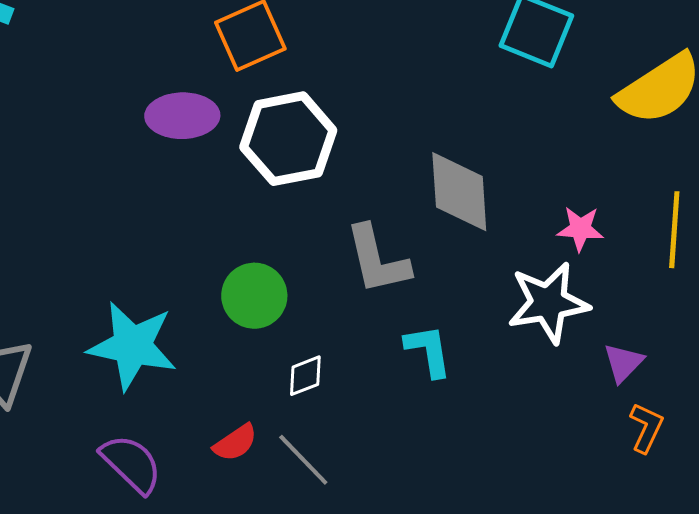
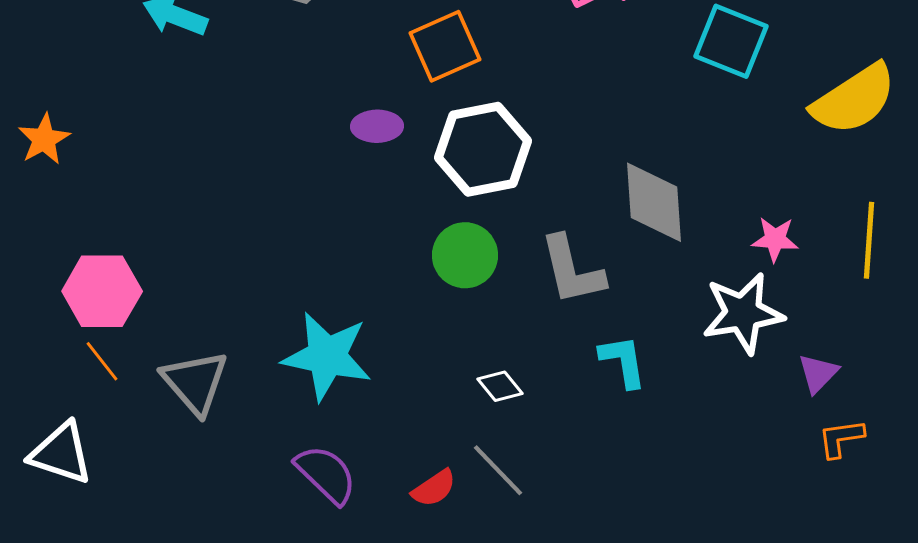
purple ellipse: (182, 116) -> (377, 126), size x0.7
green circle: (254, 296) -> (465, 255), moved
white diamond: (305, 376) -> (500, 386), turned 72
orange L-shape: (646, 428) -> (841, 438), turned -123
red semicircle: (235, 443) -> (434, 488), moved

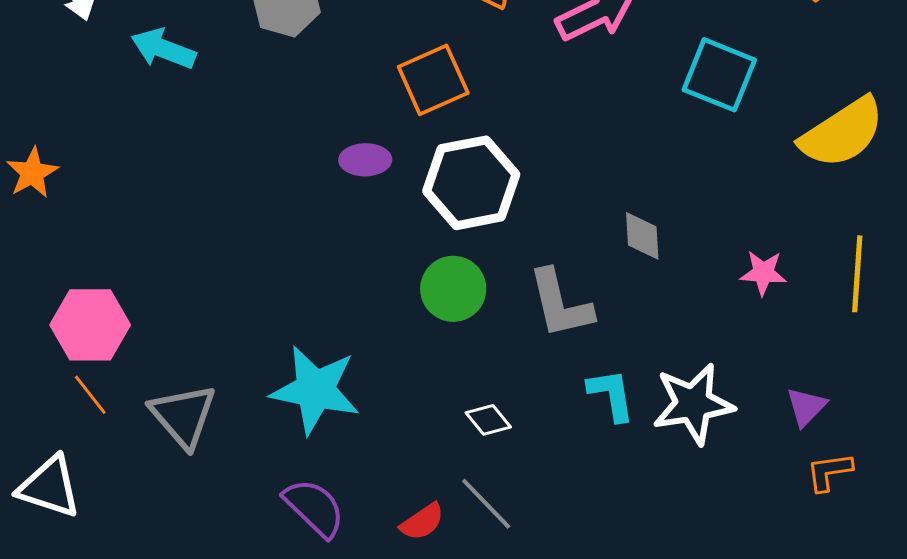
gray diamond: (654, 202) -> (642, 236), size x0.6
white star: (743, 313) -> (693, 404), moved

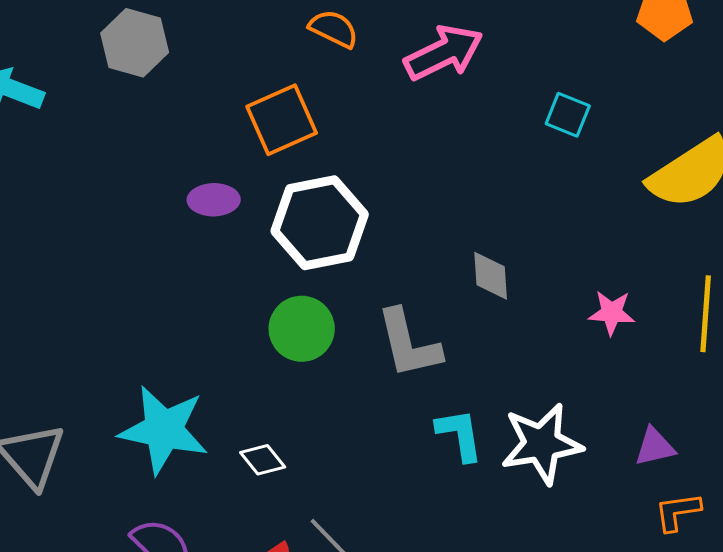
cyan square: (719, 75) -> (568, 115), size x0.6
purple triangle: (806, 407) -> (655, 447), turned 33
white diamond: (488, 420) -> (263, 460), moved

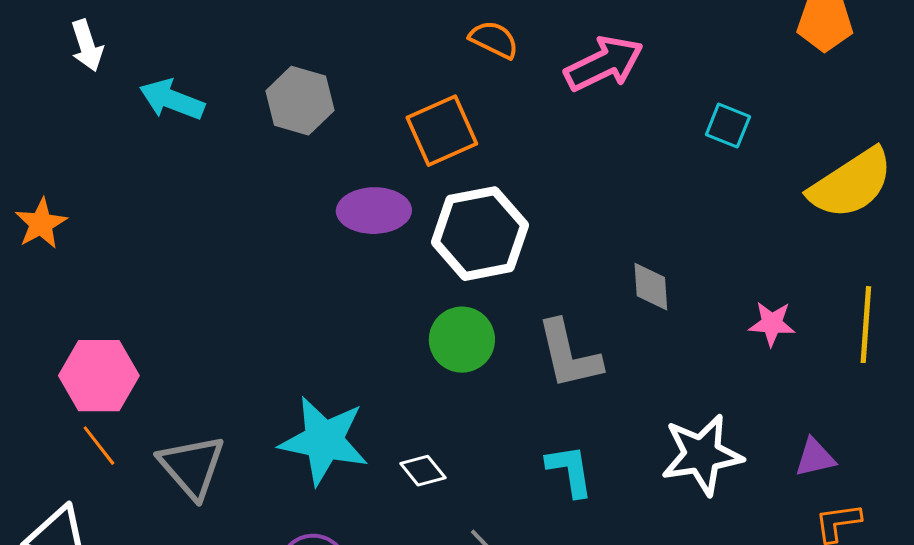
gray hexagon: (135, 43) -> (300, 101), moved
purple ellipse: (214, 200) -> (374, 211), size x1.4
cyan L-shape: (460, 435) -> (570, 471), moved

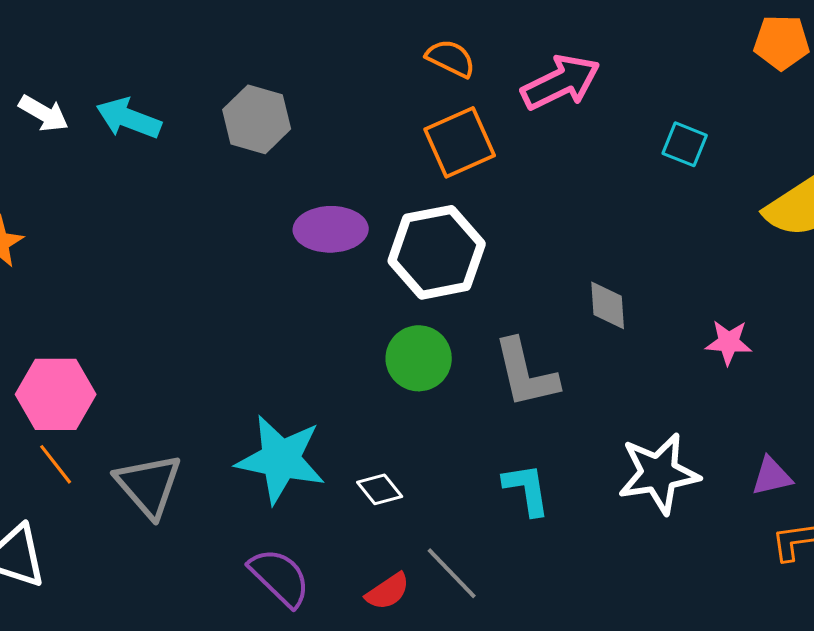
white arrow: (87, 46) -> (44, 113), moved, turned -42
orange square: (442, 131) -> (460, 142), moved

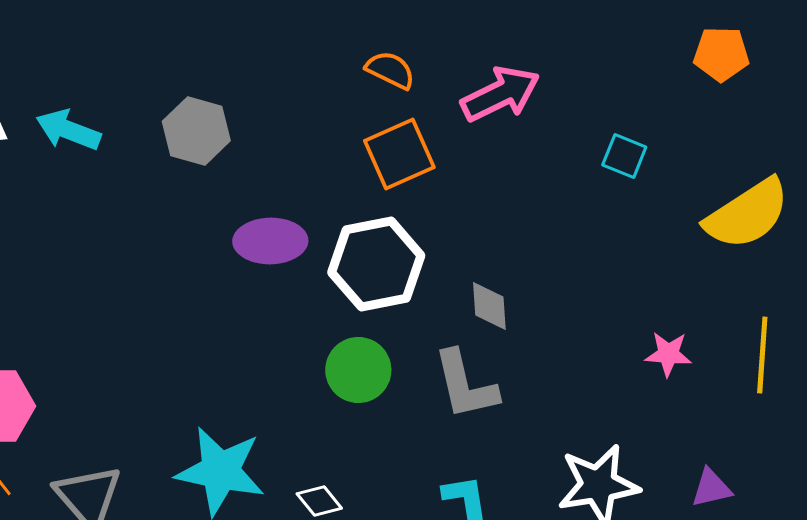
gray diamond: (608, 305) -> (489, 306), moved

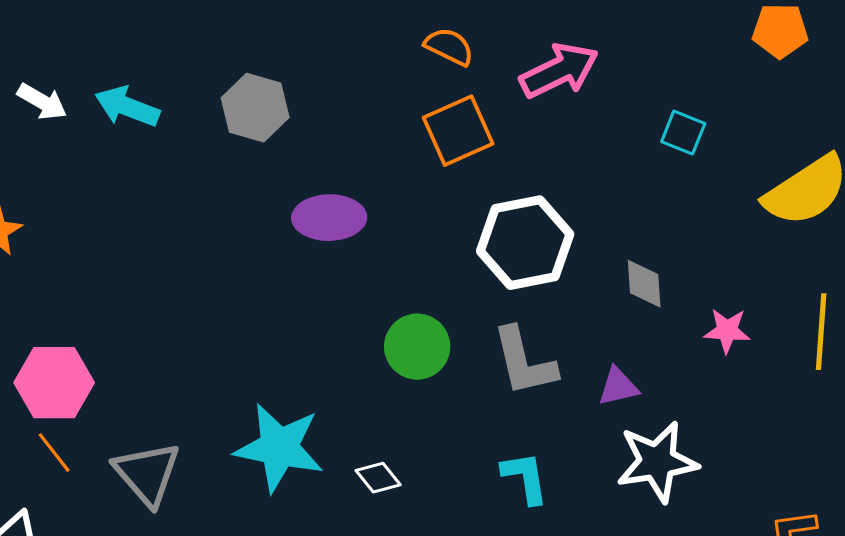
white hexagon: (376, 264) -> (525, 243), moved
gray diamond: (489, 306) -> (644, 284), moved
purple triangle: (711, 488) -> (618, 387), moved

